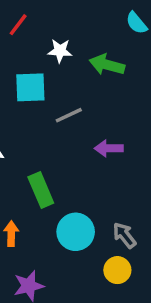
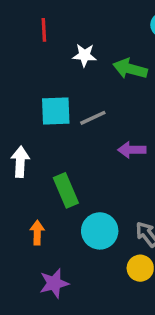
red line: (18, 25) -> (44, 30), turned -40
cyan square: (30, 87) -> (56, 111), moved

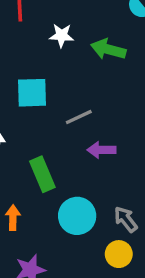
gray line: (93, 118) -> (79, 117), moved
purple arrow: (132, 150) -> (101, 150), moved

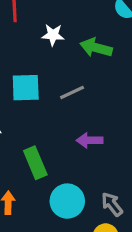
gray line: (79, 117) -> (72, 92), moved

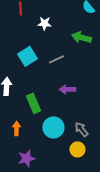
green arrow: (96, 48) -> (81, 37), moved
cyan square: (26, 88) -> (27, 56), turned -30

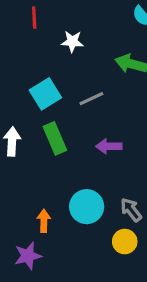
green rectangle: (33, 103) -> (55, 138), moved
orange arrow: (16, 128) -> (44, 221), moved
purple star: (26, 158) -> (28, 256), moved

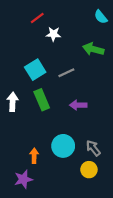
red line: (34, 18) -> (37, 18), moved, turned 56

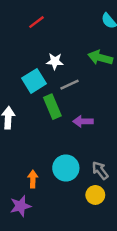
white star: (53, 34) -> (55, 61), moved
green rectangle: (42, 100) -> (52, 107), moved

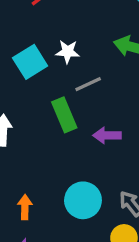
cyan square: (34, 81) -> (30, 62), moved
orange arrow: (33, 179) -> (25, 207), moved

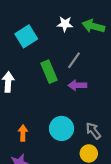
white star: (68, 52) -> (65, 24), moved
gray line: (88, 84) -> (74, 60), moved, turned -30

